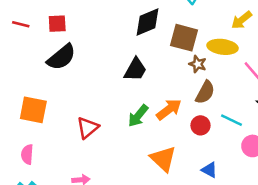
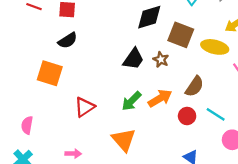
black semicircle: (61, 57) -> (68, 40), size x0.7
brown star: (198, 64) -> (161, 60), moved
orange square: (33, 110) -> (50, 73), moved
orange triangle: (163, 159) -> (124, 140), moved

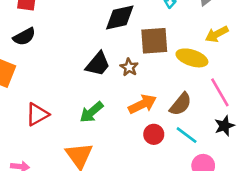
brown square: (181, 35) -> (154, 41), turned -30
brown semicircle: (194, 86) -> (181, 104), moved
orange arrow: (160, 98) -> (142, 104), moved

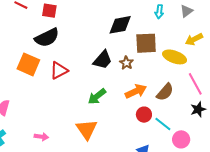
black semicircle: (24, 37) -> (47, 38), size x1.4
red triangle: (37, 114) -> (59, 70), moved
cyan line: (187, 135) -> (163, 124), moved

